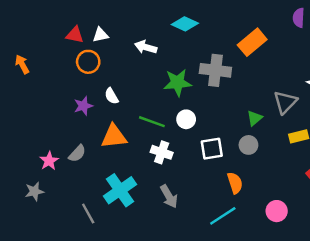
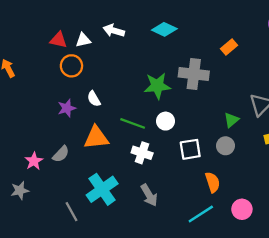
orange rectangle: (252, 42) -> (229, 47), size x0.6
white arrow: (146, 47) -> (114, 31), moved
pink circle: (277, 211) -> (242, 209), moved

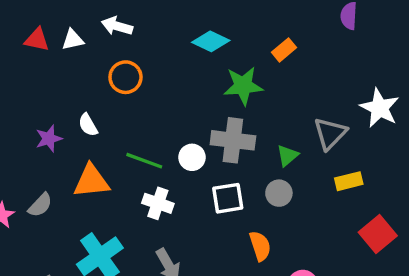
cyan diamond: (164, 29) -> (211, 41), moved
orange circle: (71, 66) -> (125, 77), moved
gray cross: (194, 74) -> (233, 140), moved
green star: (157, 86) -> (243, 86), moved

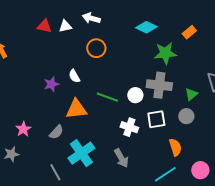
white cross: (158, 203) -> (129, 127), moved
gray semicircle: (40, 205) -> (56, 132), moved

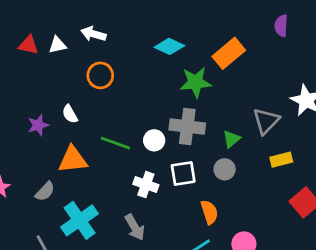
orange rectangle: (189, 32) -> (229, 53), size x1.6

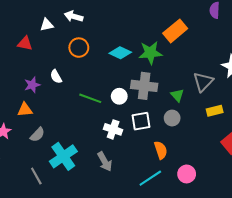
red triangle: (28, 45) -> (25, 43), moved
cyan diamond: (169, 46) -> (120, 53), moved
green triangle: (231, 139) -> (177, 95), turned -32
orange triangle: (73, 160) -> (25, 110), moved, size x0.7

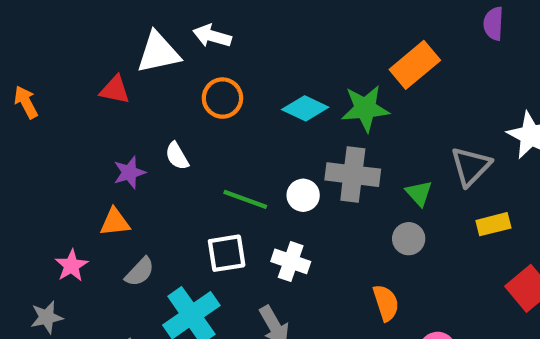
white triangle: (47, 25) -> (158, 53), size x1.6
white square: (141, 121) -> (227, 253), moved

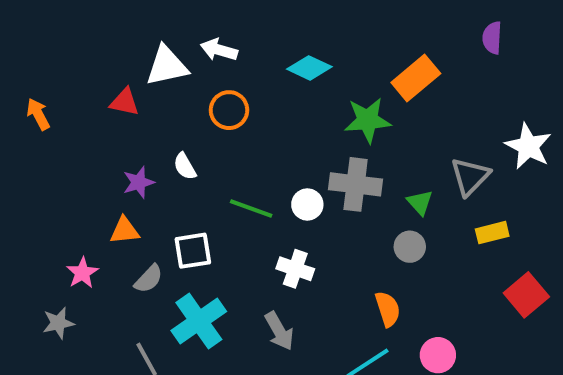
cyan diamond: (305, 108) -> (309, 68), moved
white square: (227, 253) -> (193, 251), moved

